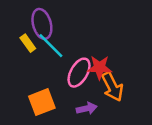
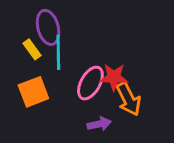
cyan line: (51, 46) -> (58, 52), turned 44
orange square: (42, 102) -> (33, 92), moved

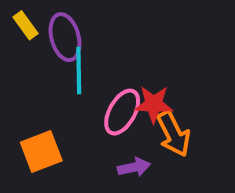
yellow rectangle: (32, 49) -> (26, 25), moved
orange square: (33, 92) -> (41, 151), moved

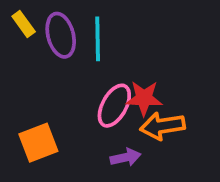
cyan line: (79, 71) -> (98, 39), moved
orange arrow: (173, 134) -> (163, 126), turned 108

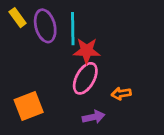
red star: (144, 98) -> (87, 51), moved
orange arrow: (163, 126) -> (121, 94), size x0.6

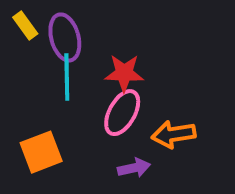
cyan line: (73, 29) -> (67, 77), moved
orange arrow: (121, 94) -> (174, 134), size x1.5

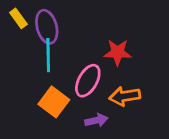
red star: (124, 73) -> (118, 52), moved
orange square: (41, 152) -> (54, 102), moved, turned -32

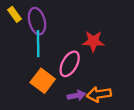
orange arrow: (125, 96) -> (99, 94), moved

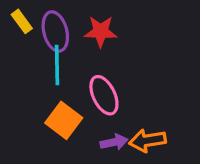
red star: (93, 41) -> (101, 31), moved
pink ellipse: (70, 64) -> (104, 95), turned -55

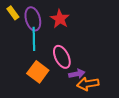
red star: (101, 31) -> (60, 19), turned 30
purple arrow: (114, 142) -> (77, 74), moved

